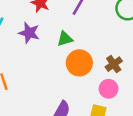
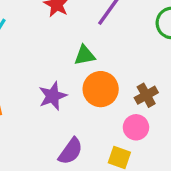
purple star: (29, 33) -> (53, 96), moved, turned 30

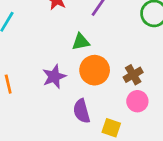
pink circle: (136, 127) -> (137, 101), moved
purple semicircle: (71, 151) -> (82, 111), moved, turned 130

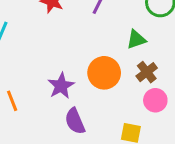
green triangle: (81, 42) -> (136, 39), moved
purple semicircle: (82, 111) -> (75, 121), moved

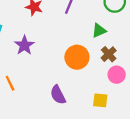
purple star: (61, 86) -> (24, 45), moved

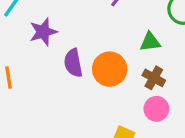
brown cross: (109, 54) -> (154, 78), turned -35
purple semicircle: (58, 95) -> (73, 63), moved

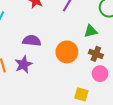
purple star: (43, 32) -> (23, 64), moved
purple semicircle: (73, 63) -> (32, 41), moved, turned 114

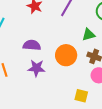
purple star: (23, 64) -> (36, 68), moved, turned 30

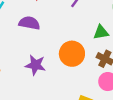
purple semicircle: (32, 45) -> (29, 23), moved

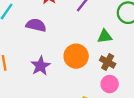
purple star: (35, 65) -> (41, 66), turned 30

